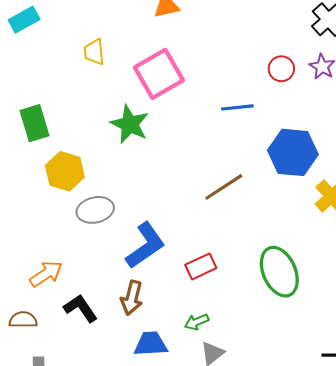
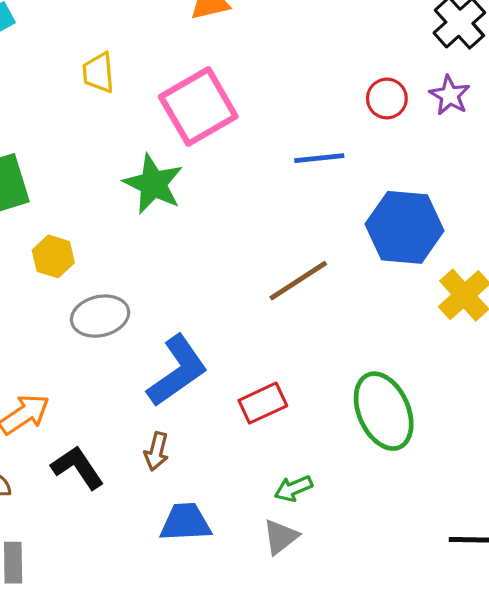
yellow hexagon: (65, 171) -> (53, 256), size x0.7
brown arrow: (132, 298) -> (156, 451), size x0.7
green arrow: (197, 322) -> (293, 488), moved

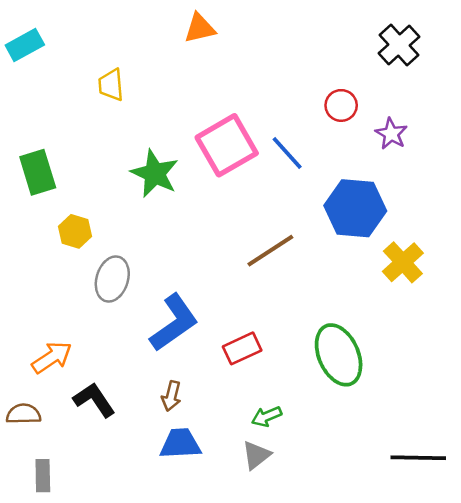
purple star: (450, 95) -> (391, 134), moved
pink square: (198, 107) -> (227, 145), moved
blue line: (319, 158) -> (287, 153), turned 54
gray ellipse: (100, 316) -> (112, 279), turned -60
brown arrow: (156, 451) -> (171, 396), moved

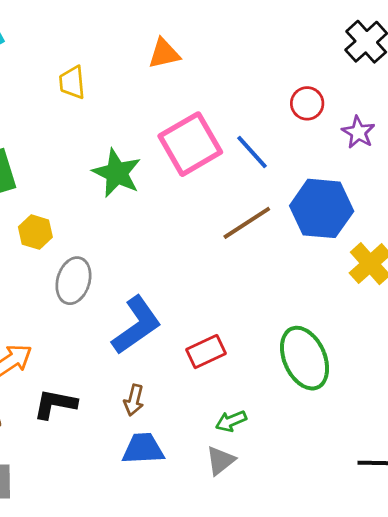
orange triangle: (200, 28) -> (164, 54), moved
brown line: (270, 251) -> (247, 223), moved
black L-shape: (94, 400) -> (55, 404), turned -45

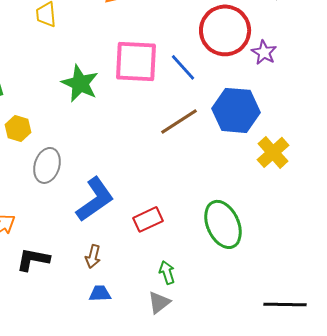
red circle: (307, 103) -> (225, 30), size x2.0
pink square: (190, 144) -> (136, 61), turned 33
green arrow: (231, 421) -> (167, 272), turned 95
blue trapezoid: (143, 449) -> (100, 293), size x0.7

